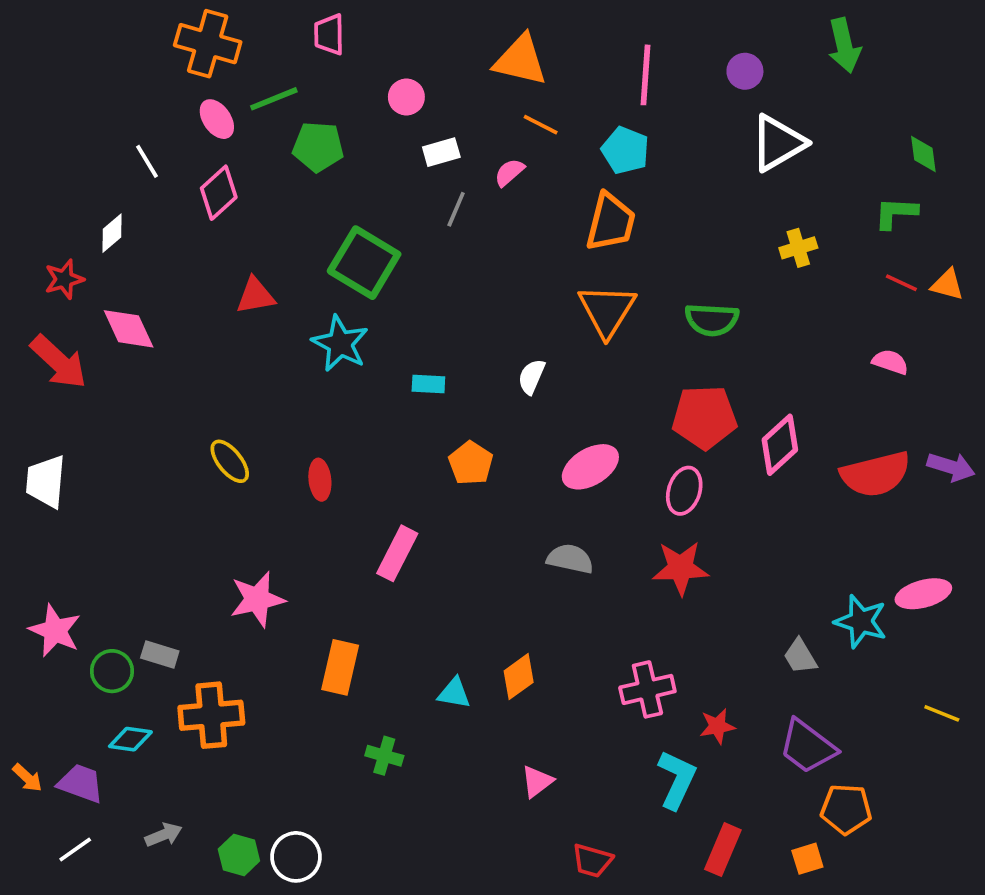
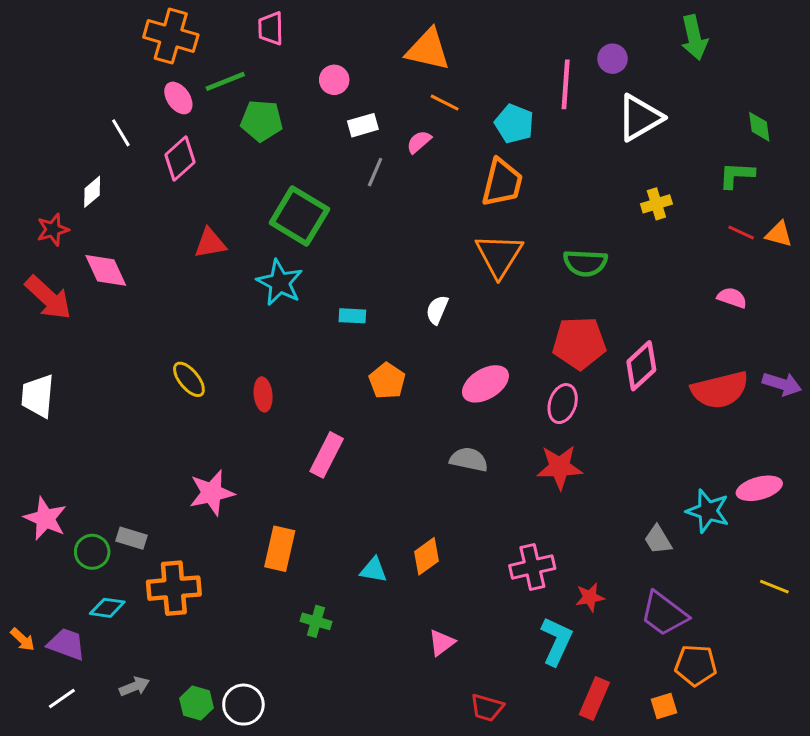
pink line: (646, 75) -> (566, 84), moved

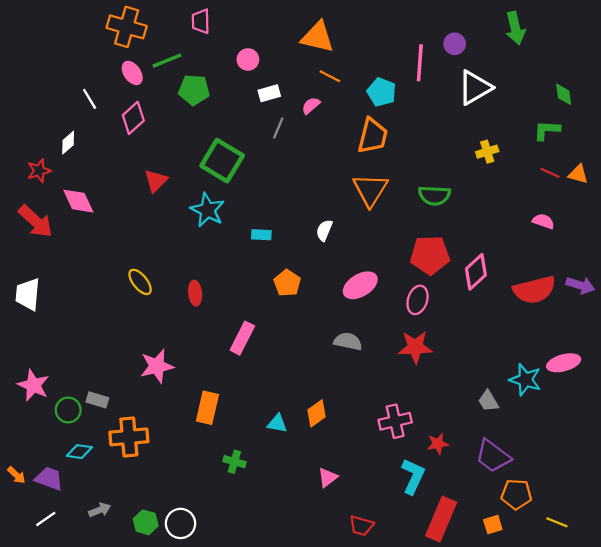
red triangle: (210, 243) -> (156, 181), turned -35
yellow line: (774, 587) -> (557, 522), moved
red rectangle: (594, 699) -> (441, 519), size x1.4

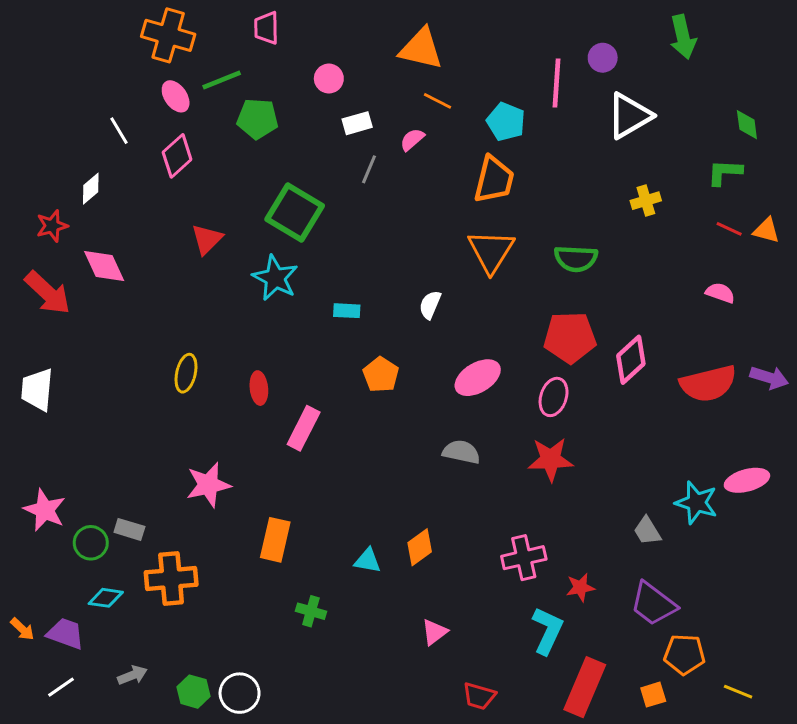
yellow ellipse: (140, 282) -> (186, 373), turned 52
pink rectangle: (242, 338) -> (304, 428), moved

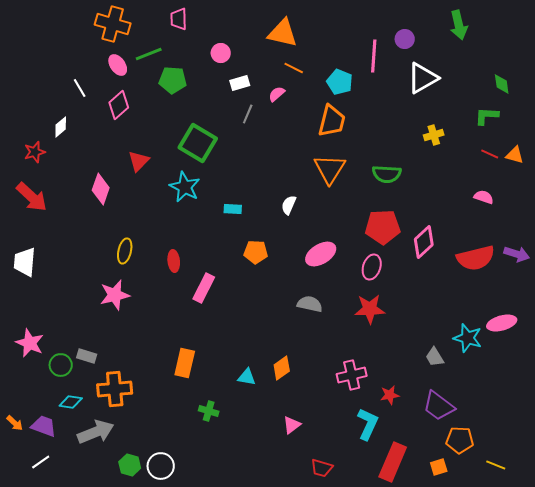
pink diamond: (104, 266) -> (101, 189), moved, turned 44
orange pentagon: (381, 375) -> (256, 252), turned -30
pink star: (208, 485) -> (115, 295), moved
gray arrow: (132, 675) -> (96, 432), moved, size x1.8

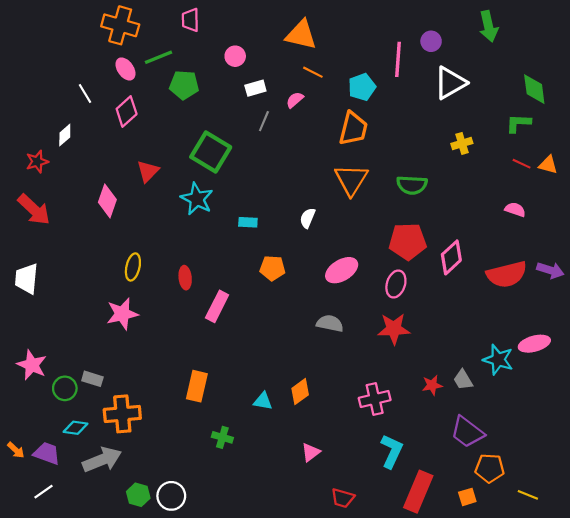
cyan pentagon: (340, 82) -> (362, 87), turned 30
green diamond: (502, 84) -> (534, 89), size x1.4
red star: (390, 395) -> (432, 385), moved

